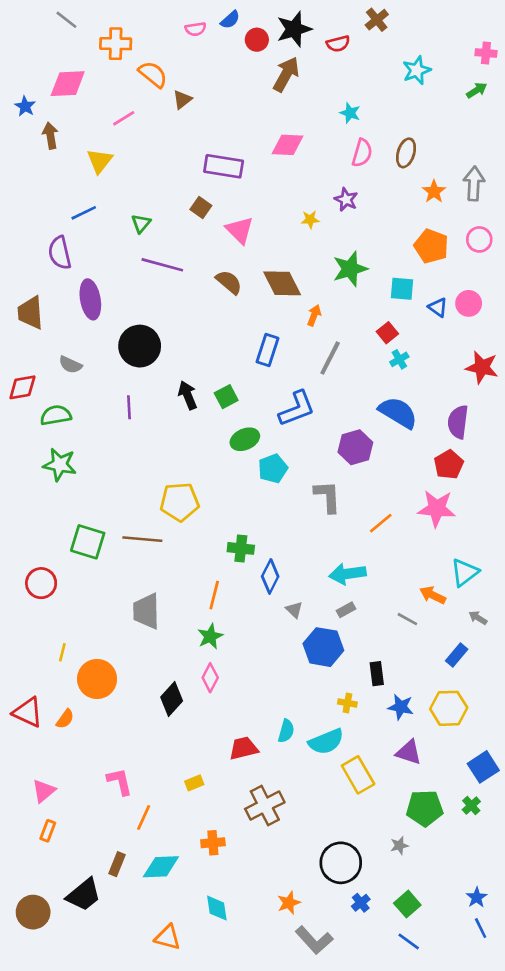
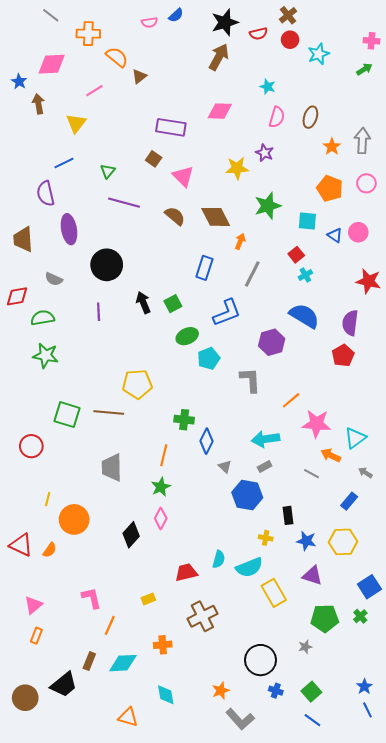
red circle: (257, 40) -> (290, 40), moved
yellow star: (310, 219) -> (237, 168), size x1.6
pink star: (437, 509) -> (317, 424), moved
blue cross: (361, 903) -> (276, 691), turned -32

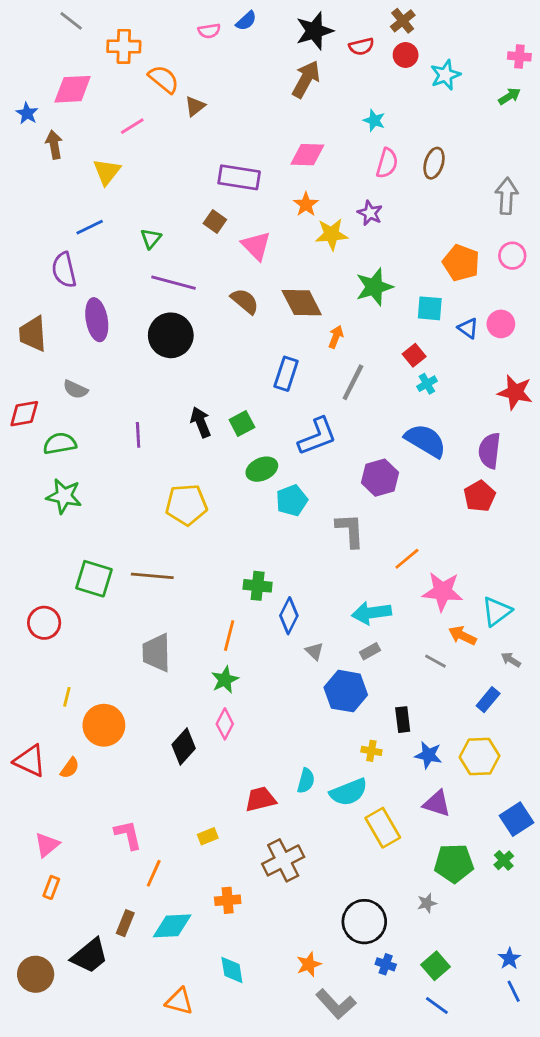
orange star: (332, 147) -> (306, 204), moved
black circle: (107, 265) -> (171, 335), moved
yellow pentagon: (137, 384) -> (186, 505), moved

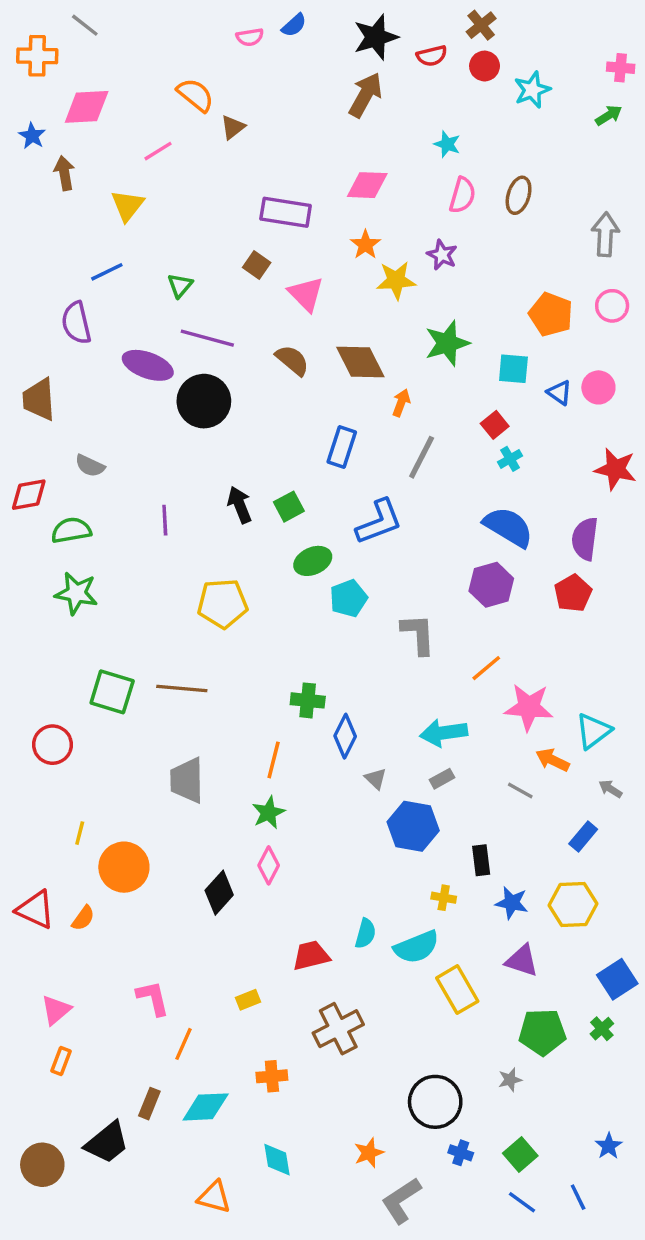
orange cross: (124, 46) -> (37, 56), moved
purple ellipse: (97, 320) -> (148, 365), moved, turned -60
purple hexagon: (380, 478) -> (491, 585), moved
blue line: (514, 991) -> (578, 1197), moved
gray L-shape: (336, 1004) -> (401, 1200), turned 99

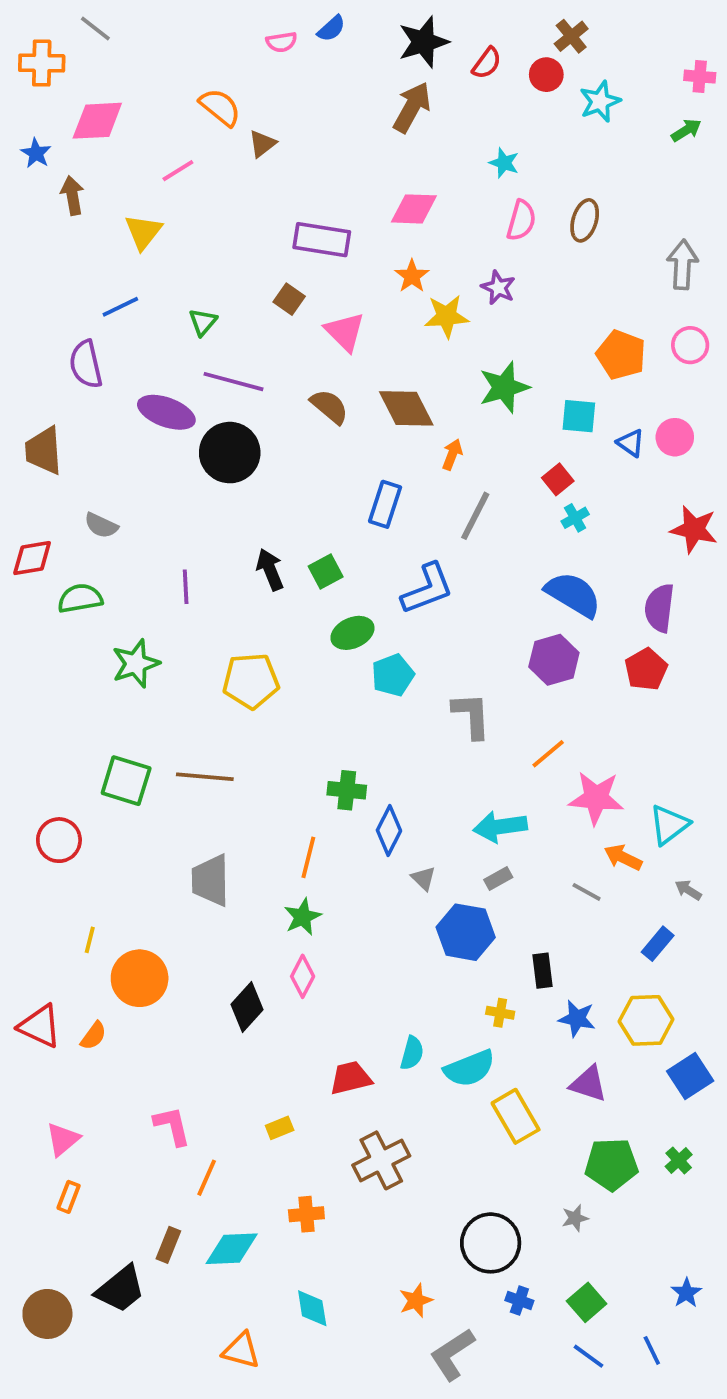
brown cross: (481, 25) -> (571, 36), moved
red semicircle: (432, 56) -> (487, 63), turned -40
green star: (76, 593) -> (136, 664), moved, turned -30
blue square: (617, 979) -> (690, 1076), moved

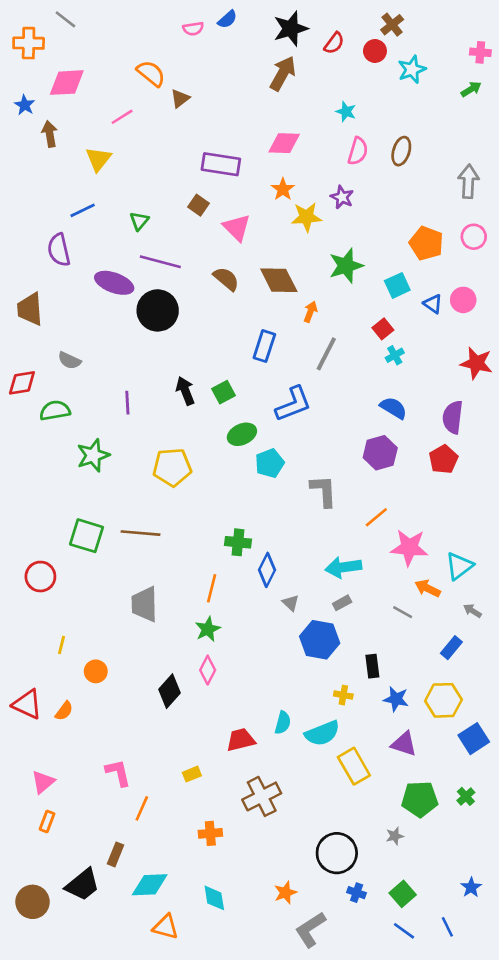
cyan square: (579, 416) -> (397, 285), turned -30
blue semicircle: (573, 595) -> (393, 408), size x0.7
orange circle: (140, 978) -> (96, 671), size x0.6
cyan diamond: (232, 1249) -> (150, 885), moved

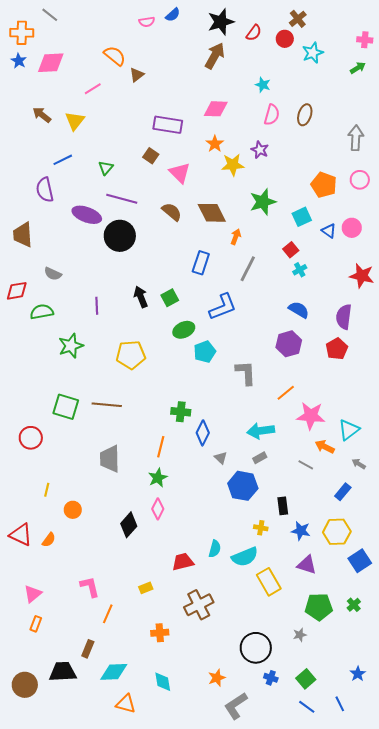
blue star: (25, 105) -> (19, 61), moved
brown arrow: (50, 134) -> (42, 115), moved, turned -42
black trapezoid: (83, 885) -> (63, 672), turned -144

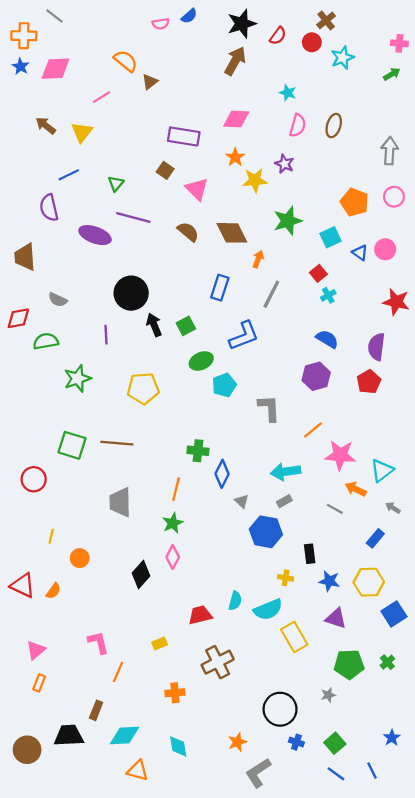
black circle: (120, 236) -> (131, 293), moved

